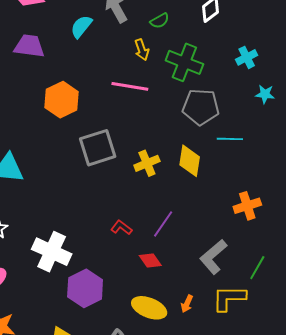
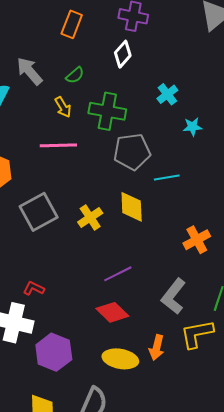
purple line: (163, 224) -> (118, 274), turned 40
red L-shape: (121, 228) -> (34, 288), moved
red diamond: (150, 261) -> (112, 312), size x1.4
orange arrow: (187, 304) -> (157, 348), size x1.4

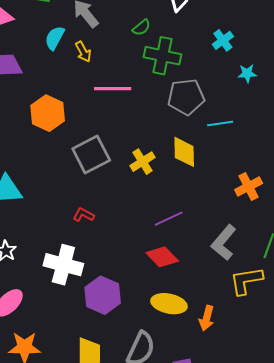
green semicircle: (75, 75) -> (141, 27), moved
yellow arrow: (63, 107) -> (83, 52), moved
red L-shape: (34, 288) -> (84, 215), moved
orange arrow: (157, 348) -> (207, 318), moved

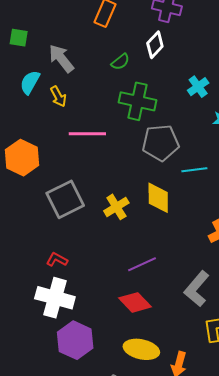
green semicircle: (141, 27) -> (120, 62), moved
white cross: (63, 265) -> (55, 298), moved

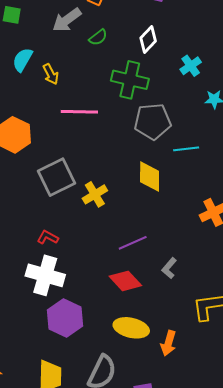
white diamond: (155, 45) -> (148, 39), moved
gray arrow: (61, 58) -> (67, 20), moved, turned -88
green semicircle: (120, 62) -> (98, 37), moved
yellow cross: (116, 207) -> (95, 194), moved
gray L-shape: (197, 289) -> (169, 268), moved, size x0.6

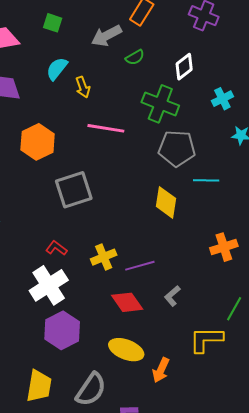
yellow cross: (95, 194) -> (104, 257), moved
white cross: (45, 275) -> (49, 285), turned 33

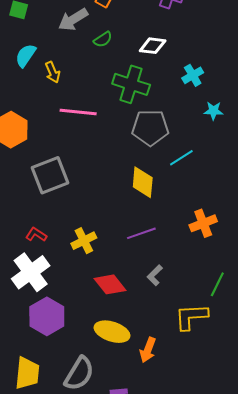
white diamond: (184, 67) -> (153, 46), turned 48
cyan line: (206, 180) -> (181, 158), turned -30
purple line: (140, 266) -> (141, 233), moved

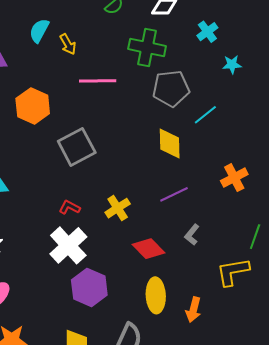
yellow ellipse: (112, 332) -> (156, 295), turned 76

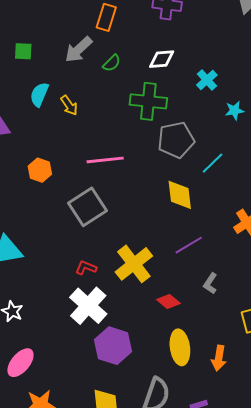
pink line: (98, 81) -> (105, 160), moved
orange hexagon: (33, 106) -> (40, 170), size x0.7
yellow cross: (118, 208) -> (134, 264), size x1.5
red diamond: (149, 249) -> (168, 301), size x0.7

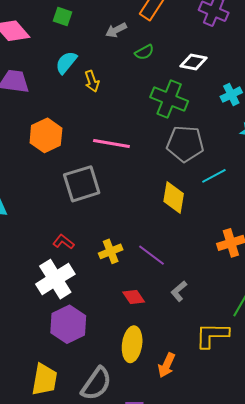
gray arrow: (78, 50) -> (116, 30), size x0.7
orange hexagon: (40, 170) -> (46, 135), size x1.4
purple line: (189, 245) -> (152, 255), moved, turned 52
yellow cross: (134, 264) -> (111, 251), size x0.6

